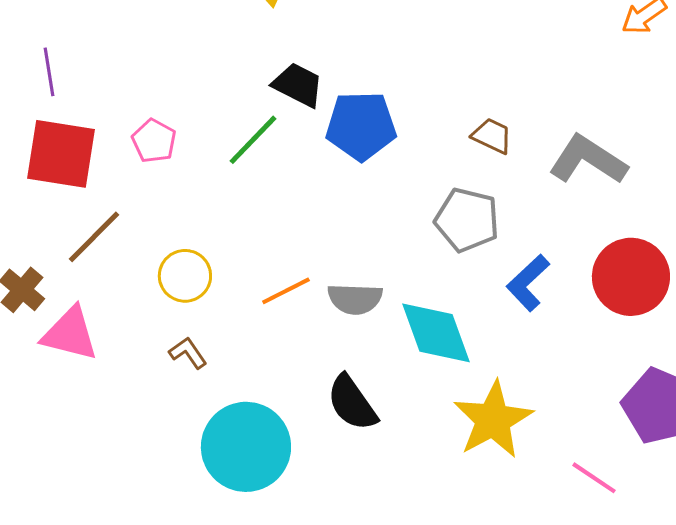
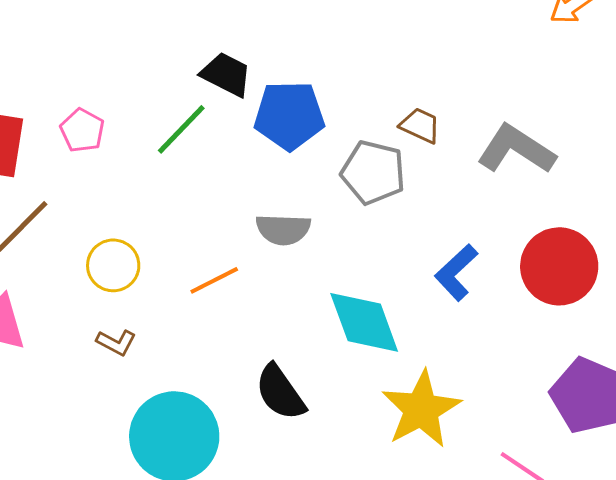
gray pentagon: (467, 220) -> (373, 172), moved
gray semicircle: (355, 299) -> (283, 229), moved
brown L-shape: (188, 353) -> (116, 342), turned 153

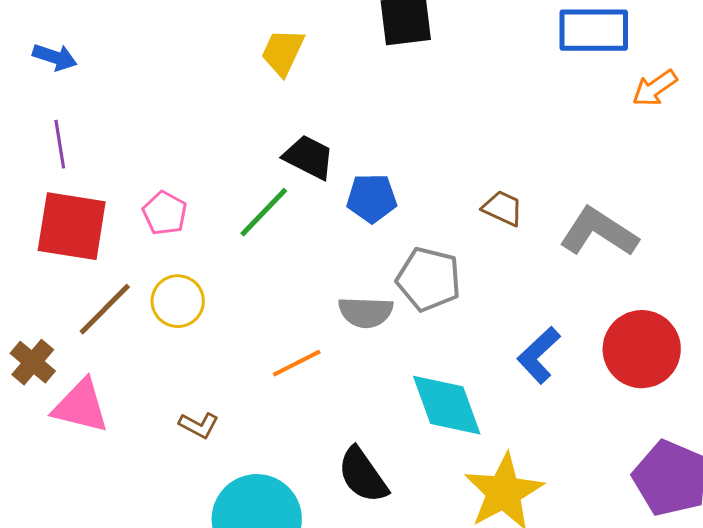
blue pentagon: (289, 115) -> (372, 198), size x0.7
gray pentagon: (373, 172) -> (429, 279), moved
yellow circle: (113, 265) -> (178, 301), moved

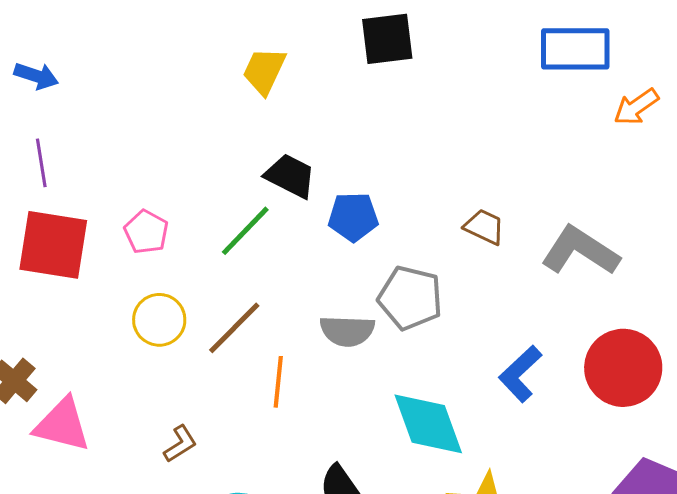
brown line: (105, 309) -> (234, 328), moved
orange line: (297, 363) -> (278, 382), turned -57
brown L-shape: (199, 425) -> (180, 444), turned -60

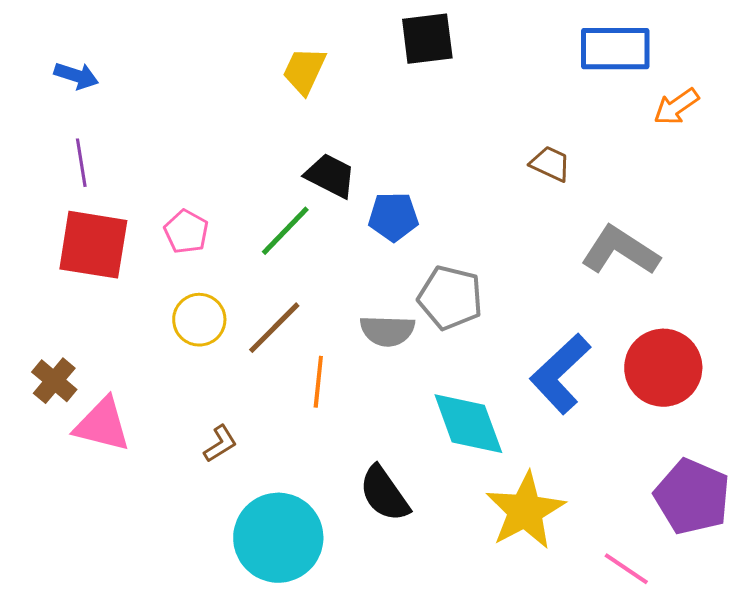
brown trapezoid: (484, 227) -> (550, 164), moved
blue L-shape: (520, 374) -> (560, 374), size x1.4

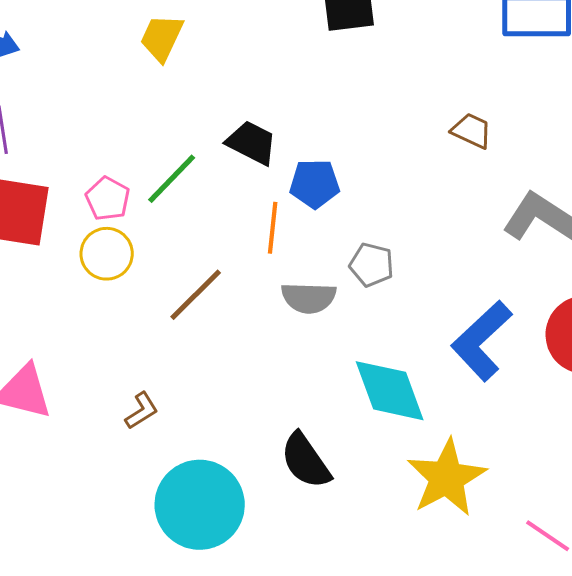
yellow trapezoid: (304, 71) -> (162, 38), moved
green line: (285, 231) -> (172, 179), moved
gray pentagon: (450, 298) -> (372, 265), size x0.7
yellow circle: (199, 320) -> (107, 254), moved
orange line: (318, 382) -> (273, 228), moved

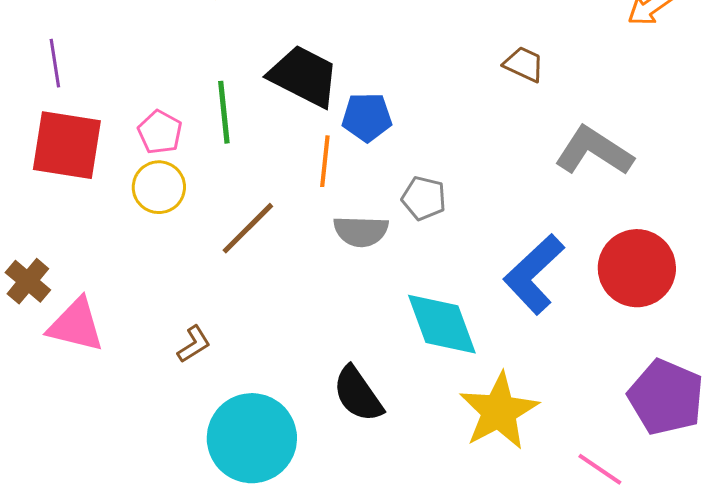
black trapezoid: (252, 143) -> (304, 76), size x1.4
green line: (172, 179) -> (224, 112), turned -50

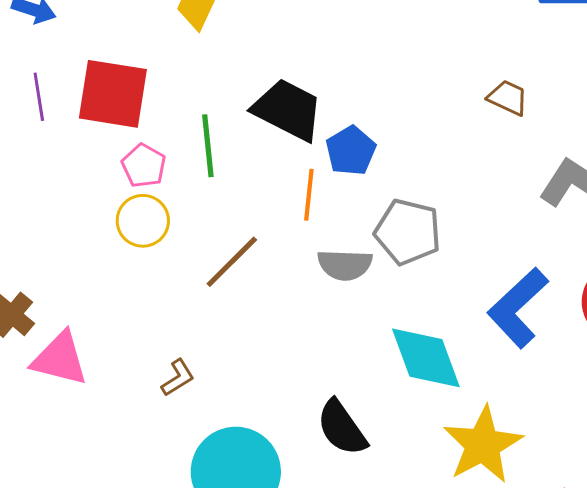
blue pentagon: (367, 117) -> (351, 151), turned -30
red square: (67, 145) -> (113, 94), moved
gray pentagon: (424, 198) -> (408, 232), size x1.5

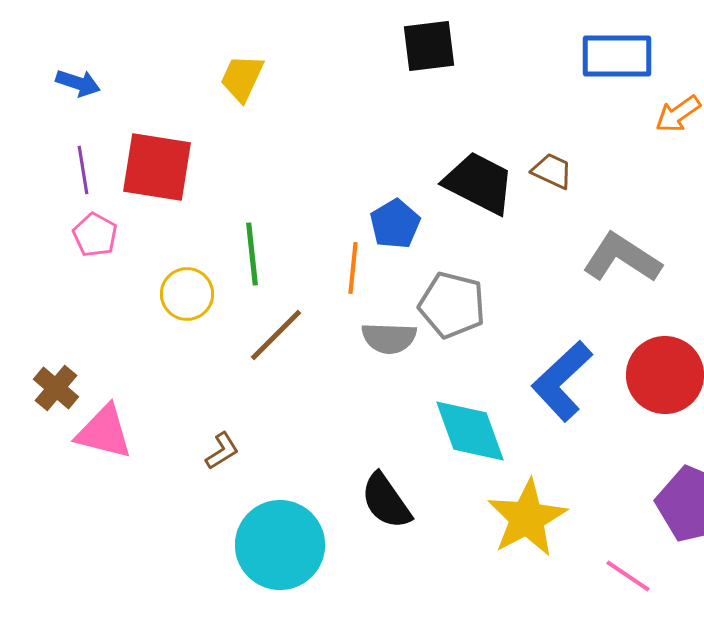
black trapezoid: (288, 110) -> (479, 183), moved
green line: (208, 146) -> (252, 254), moved
pink pentagon: (144, 166) -> (95, 235), moved

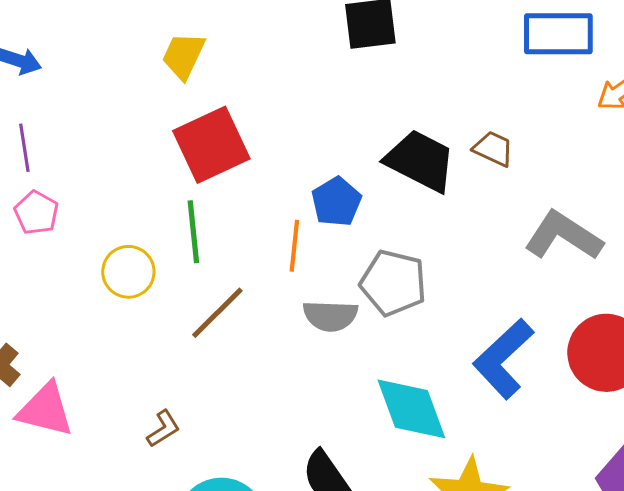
red square: (157, 167) -> (211, 145), moved, turned -34

